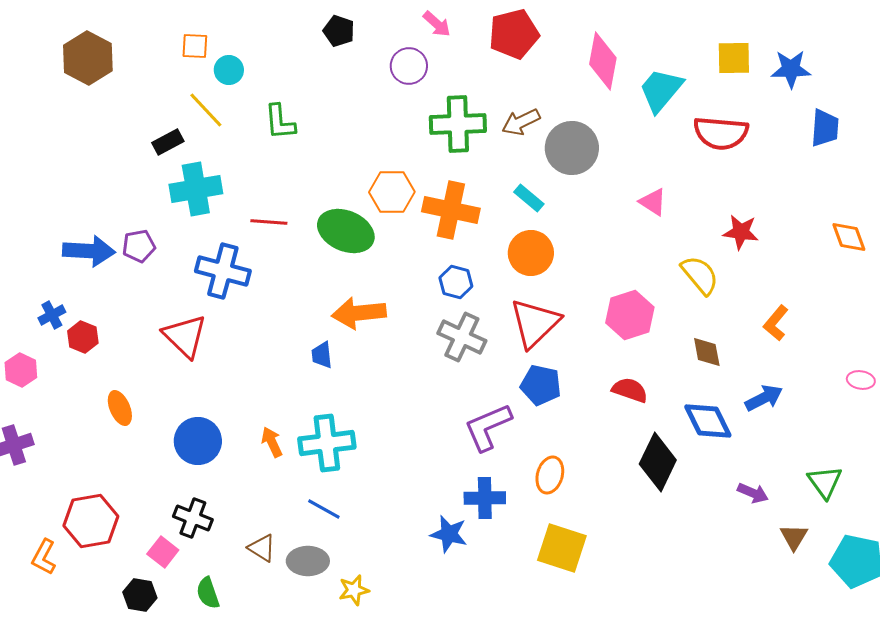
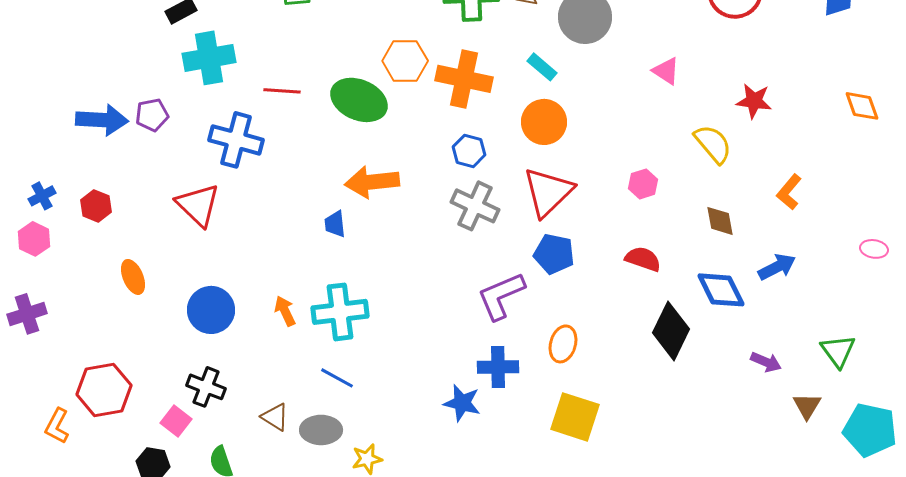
blue cross: (52, 315) -> (42, 196), moved
pink hexagon: (630, 315) -> (643, 184), size x0.6

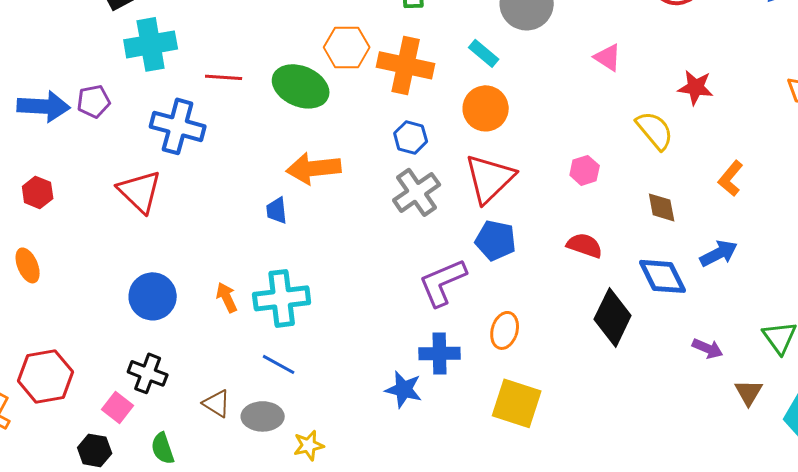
gray cross: (475, 206) -> (417, 192), turned 30
orange ellipse: (133, 277) -> (28, 265), moved

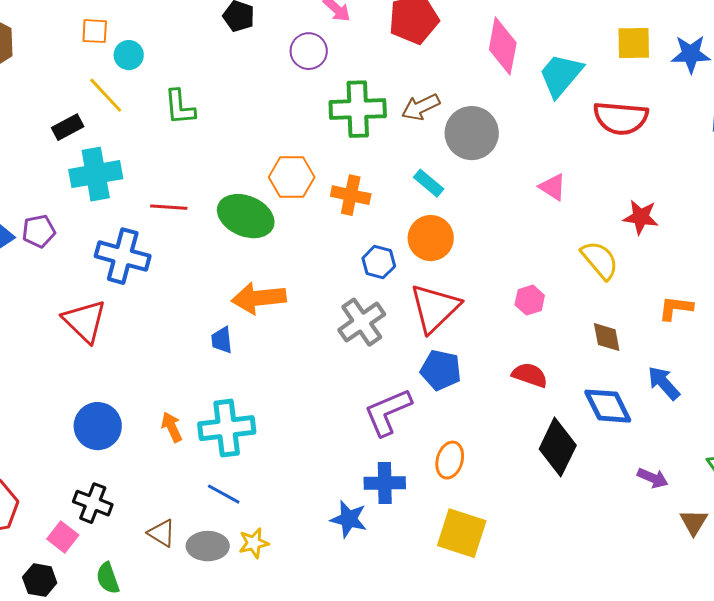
orange cross: (406, 65) -> (351, 195), size x0.7
blue hexagon: (411, 137) -> (379, 262), moved
orange L-shape: (731, 178) -> (676, 308), turned 57
blue arrow: (719, 253) -> (664, 383), turned -105
yellow star: (309, 445) -> (254, 543), moved

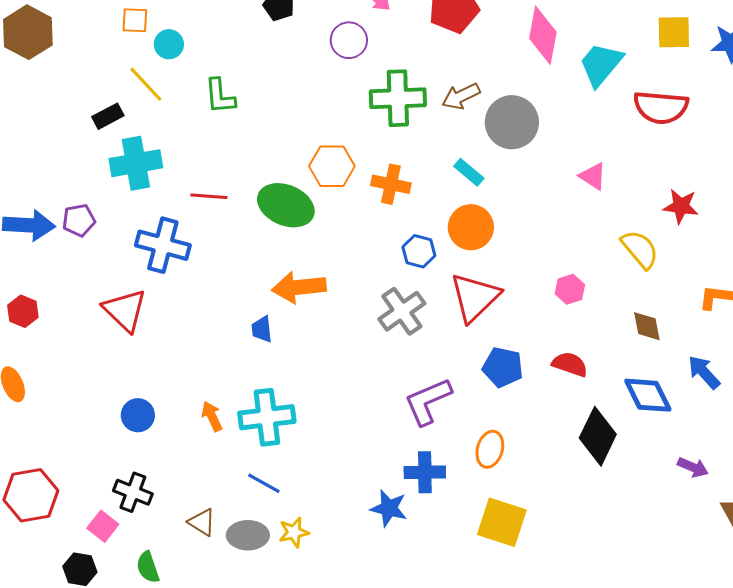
blue pentagon: (441, 370) -> (503, 367), moved
blue circle: (98, 426) -> (138, 415), size x0.7

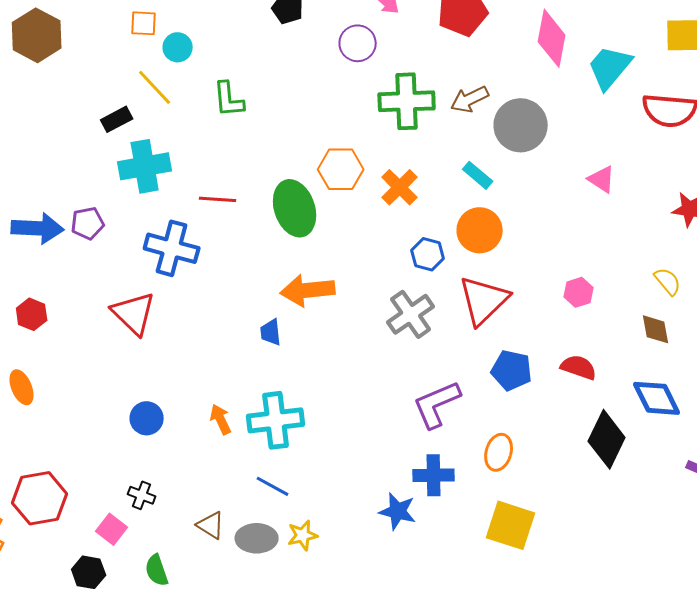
orange cross: (391, 184) -> (400, 187), turned 33
green ellipse: (286, 205) -> (295, 208), turned 48
yellow semicircle: (640, 249) -> (668, 281), moved, size x0.7
black cross: (133, 492) -> (142, 495), size x0.7

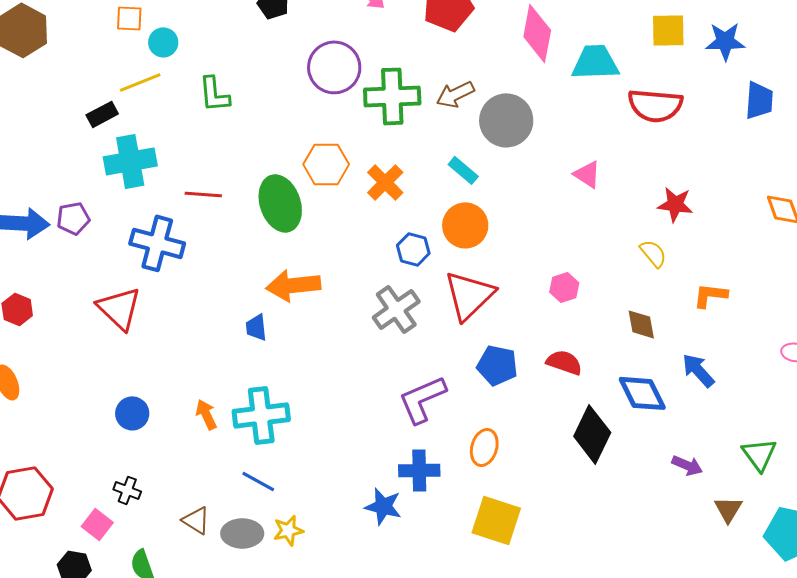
purple circle: (358, 43) -> (334, 67), moved, size x1.4
cyan trapezoid: (610, 67) -> (595, 62), turned 48
yellow line: (155, 87) -> (140, 82), turned -69
yellow semicircle: (668, 281) -> (653, 253), moved

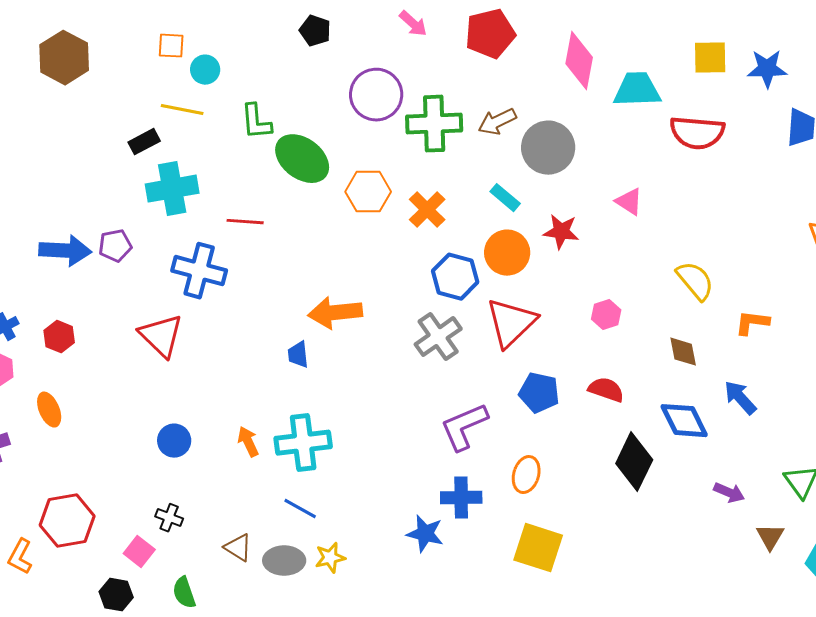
yellow line: (140, 82) -> (182, 110), turned 33
green ellipse: (280, 203) -> (302, 159), moved, turned -34
red star: (675, 204) -> (561, 232), moved
blue hexagon: (413, 249) -> (455, 277), size x1.4
yellow semicircle: (653, 253) -> (695, 281), size x1.4

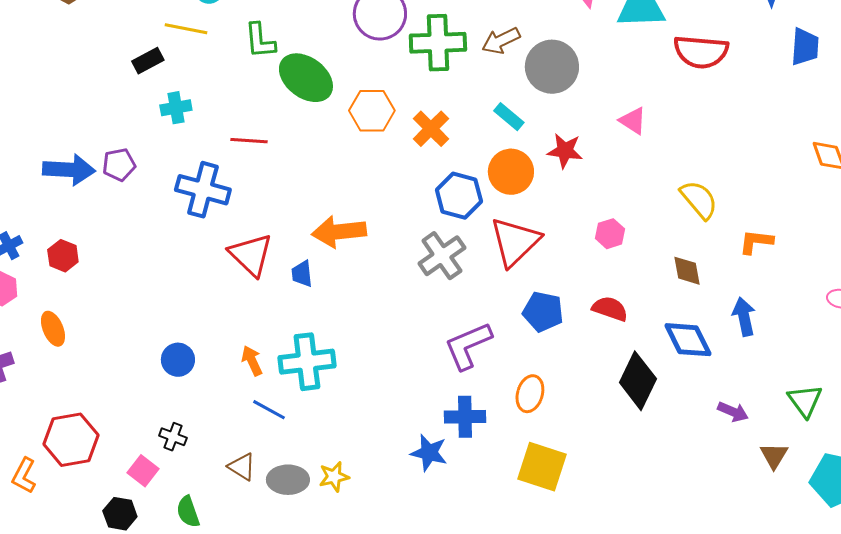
cyan cross: (172, 189) -> (176, 108), size x0.6
red triangle: (161, 336) -> (251, 255), moved
blue arrow: (740, 398) -> (744, 317), turned 30
blue line: (300, 509) -> (269, 410), moved

